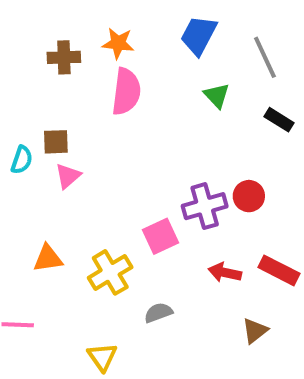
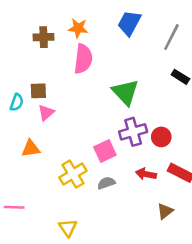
gray line: (265, 57) -> (171, 37), turned 52
green triangle: (217, 96) -> (125, 92), moved, size x1.6
red circle: (249, 196) -> (161, 137), moved
orange triangle: (48, 258) -> (31, 148), moved
gray semicircle: (158, 313) -> (106, 183), moved

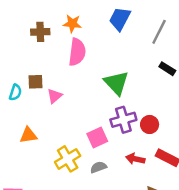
pink triangle: (46, 113) -> (55, 96), moved

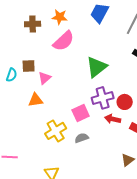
pink semicircle: (77, 52) -> (64, 41), turned 40
green triangle: (116, 83) -> (97, 67), turned 35
orange triangle: (28, 135) -> (36, 100), moved
red arrow: (135, 159) -> (113, 119), moved

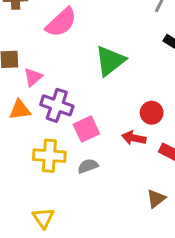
purple cross: (103, 98) -> (57, 105), moved, turned 35
yellow cross: (56, 131) -> (49, 156), turned 35

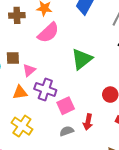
red arrow: (134, 138) -> (88, 122), moved, turned -91
yellow cross: (49, 156) -> (22, 126), moved, turned 30

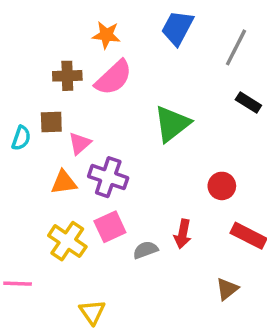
brown cross: (17, 15) -> (67, 76), moved
pink square: (66, 106) -> (110, 227), moved

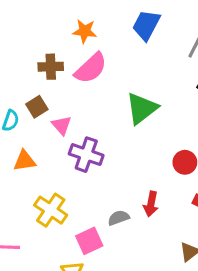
brown square: (51, 122) -> (37, 107), turned -30
pink triangle: (80, 143) -> (61, 125), turned -30
orange triangle: (64, 182) -> (24, 161), moved
pink square: (110, 227) -> (89, 241), moved

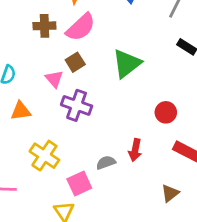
brown square: (37, 107) -> (75, 62), moved

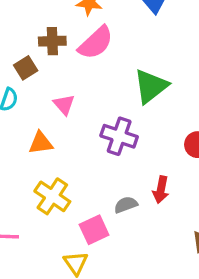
brown square: (75, 62) -> (26, 68), moved
purple cross: (77, 105) -> (119, 136), moved
orange triangle: (21, 111) -> (41, 143), moved

